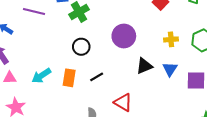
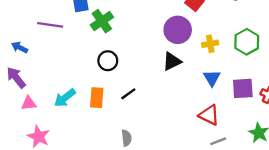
purple circle: (124, 36) -> (178, 30), moved
black triangle: (144, 66) -> (172, 61), moved
red triangle: (123, 102) -> (209, 115), moved

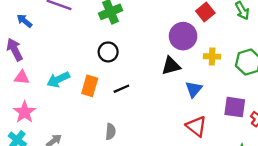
blue triangle: (212, 78) -> (194, 89), moved

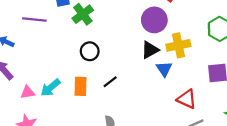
yellow cross: (212, 56) -> (178, 45), moved, size x1.5
pink triangle: (22, 77) -> (28, 92), moved
blue triangle: (194, 89) -> (164, 69), moved

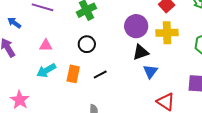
purple circle: (154, 20) -> (136, 26), moved
yellow cross: (178, 45) -> (167, 33), moved
pink triangle: (28, 92) -> (46, 45), moved

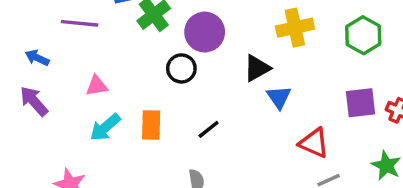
purple circle: (136, 26) -> (205, 32), moved
black circle: (87, 44) -> (181, 68), moved
black line: (100, 74) -> (209, 129), moved

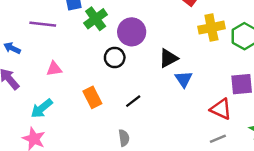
yellow cross: (295, 28) -> (211, 28), moved
orange rectangle: (151, 125) -> (92, 97), turned -30
cyan arrow: (105, 127) -> (42, 108), moved
red triangle: (314, 143) -> (221, 109), moved

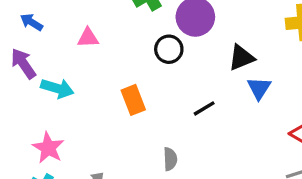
pink triangle: (54, 69) -> (88, 38), moved
black line: (133, 101) -> (204, 108), moved
cyan arrow: (42, 108) -> (57, 88), moved, turned -130

